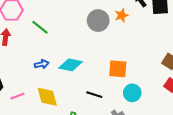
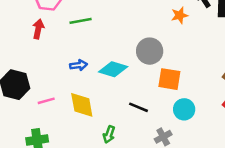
gray circle: (98, 21) -> (150, 51), moved
green line: (40, 27) -> (81, 21), turned -54

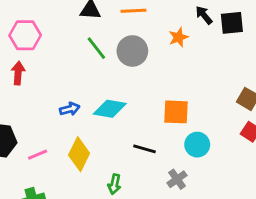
green line: (81, 21) -> (96, 48), moved, turned 70
gray circle: (150, 51) -> (132, 51), moved
yellow diamond: (82, 105) -> (79, 154), turned 44

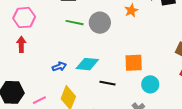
green line: (96, 48) -> (75, 23), turned -36
black line: (145, 149) -> (108, 83), moved

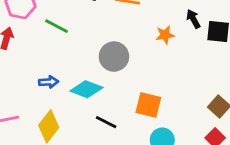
green line: (75, 23) -> (57, 26), moved
gray circle: (100, 23) -> (114, 57), moved

